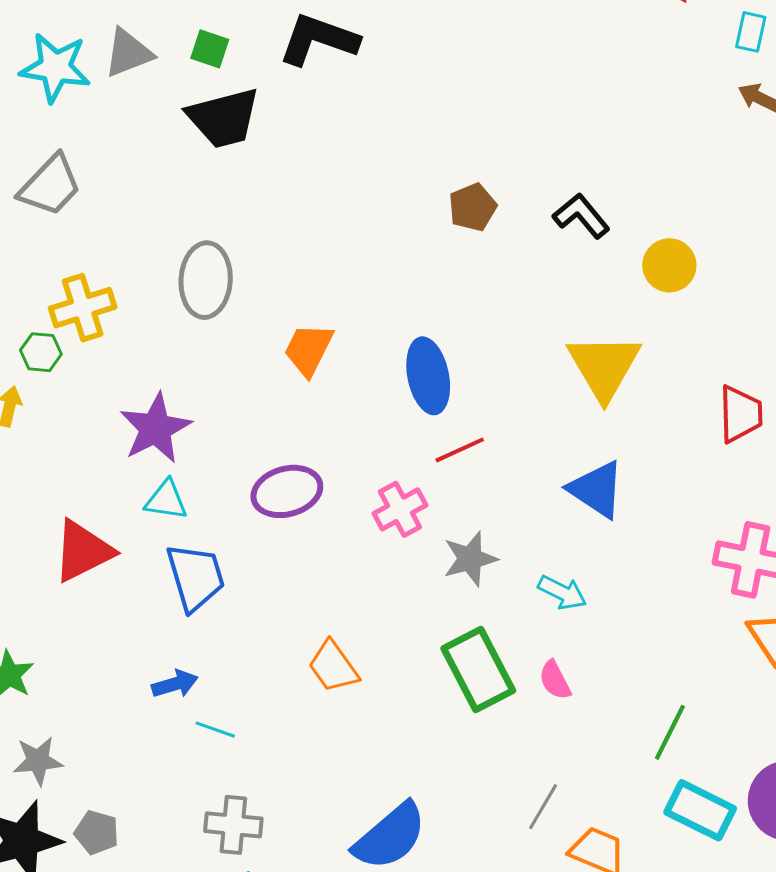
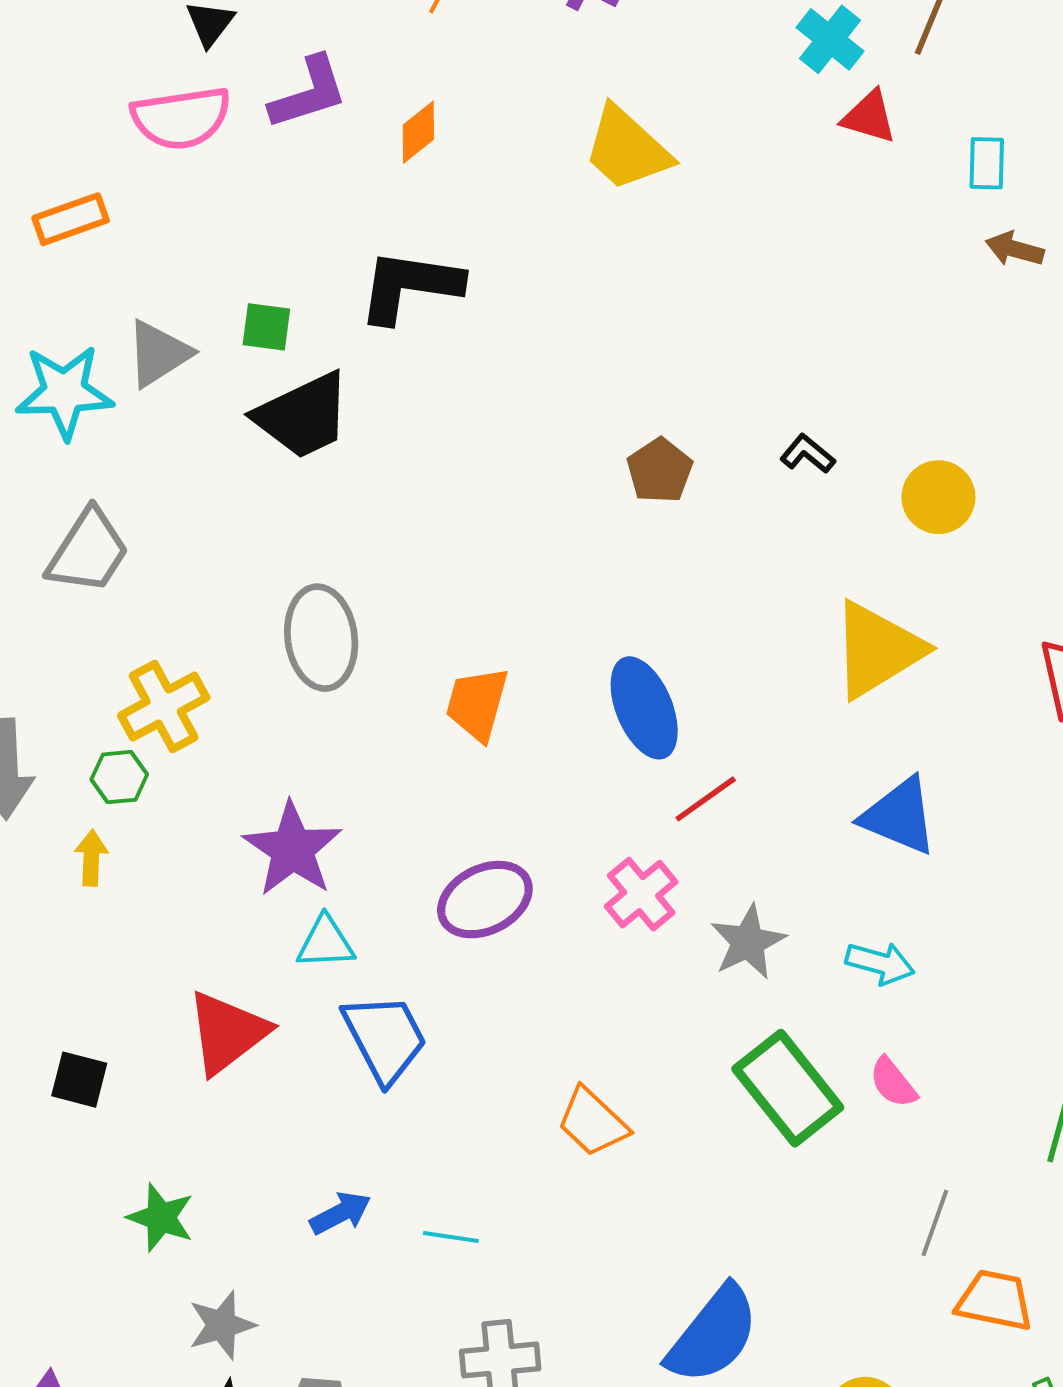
black L-shape: (581, 216) -> (808, 454), size x0.7
yellow triangle: (604, 367) -> (877, 650), turned 40
blue arrow: (175, 684) -> (340, 1213), moved
gray line: (543, 807) -> (935, 1223), moved

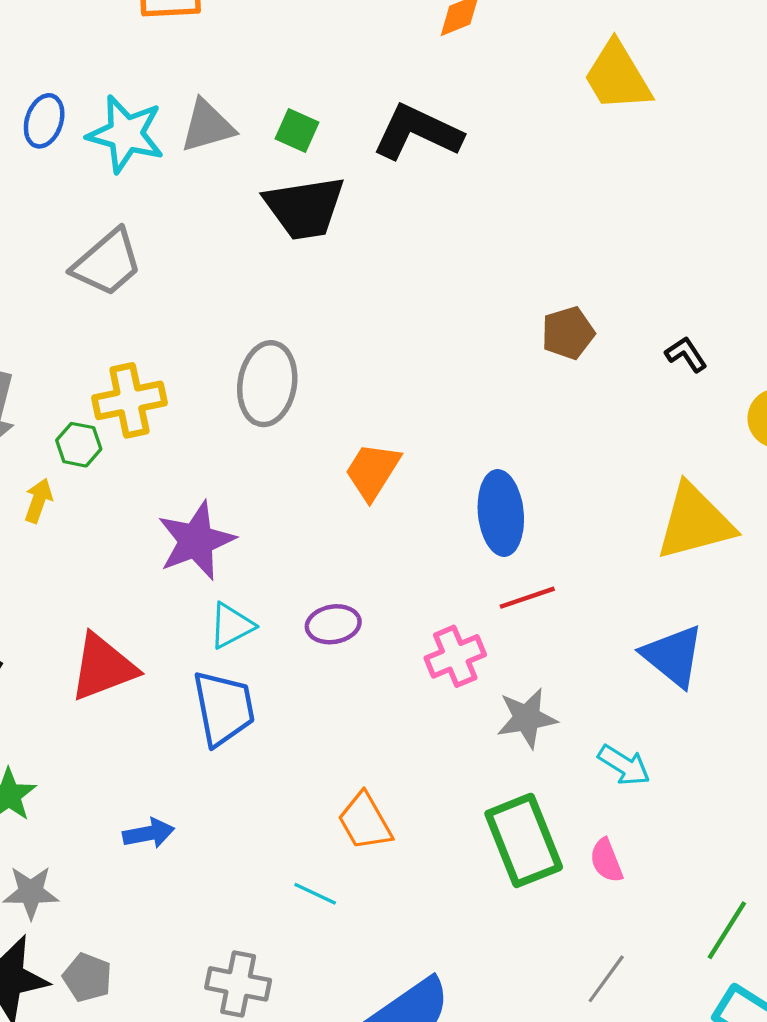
purple ellipse: (485, 900) -> (333, 624), size x0.7
cyan triangle: (325, 943) -> (231, 626), moved, turned -42
cyan line: (451, 1237) -> (315, 894), moved

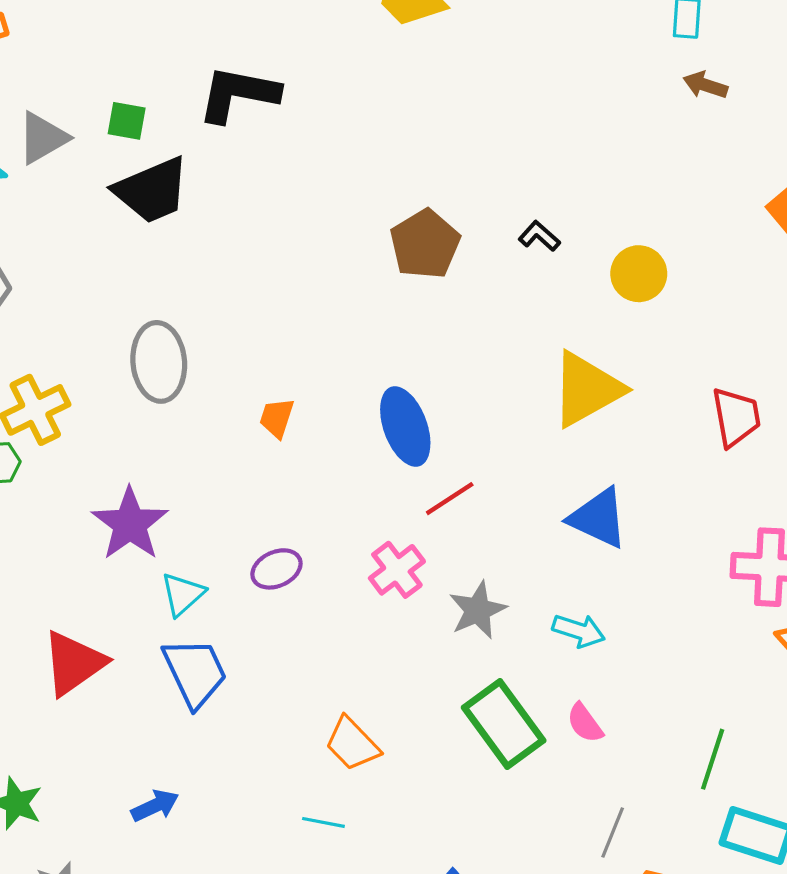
brown pentagon: (568, 333) -> (425, 244), size x1.4
orange trapezoid: (373, 471) -> (277, 418), size x0.7

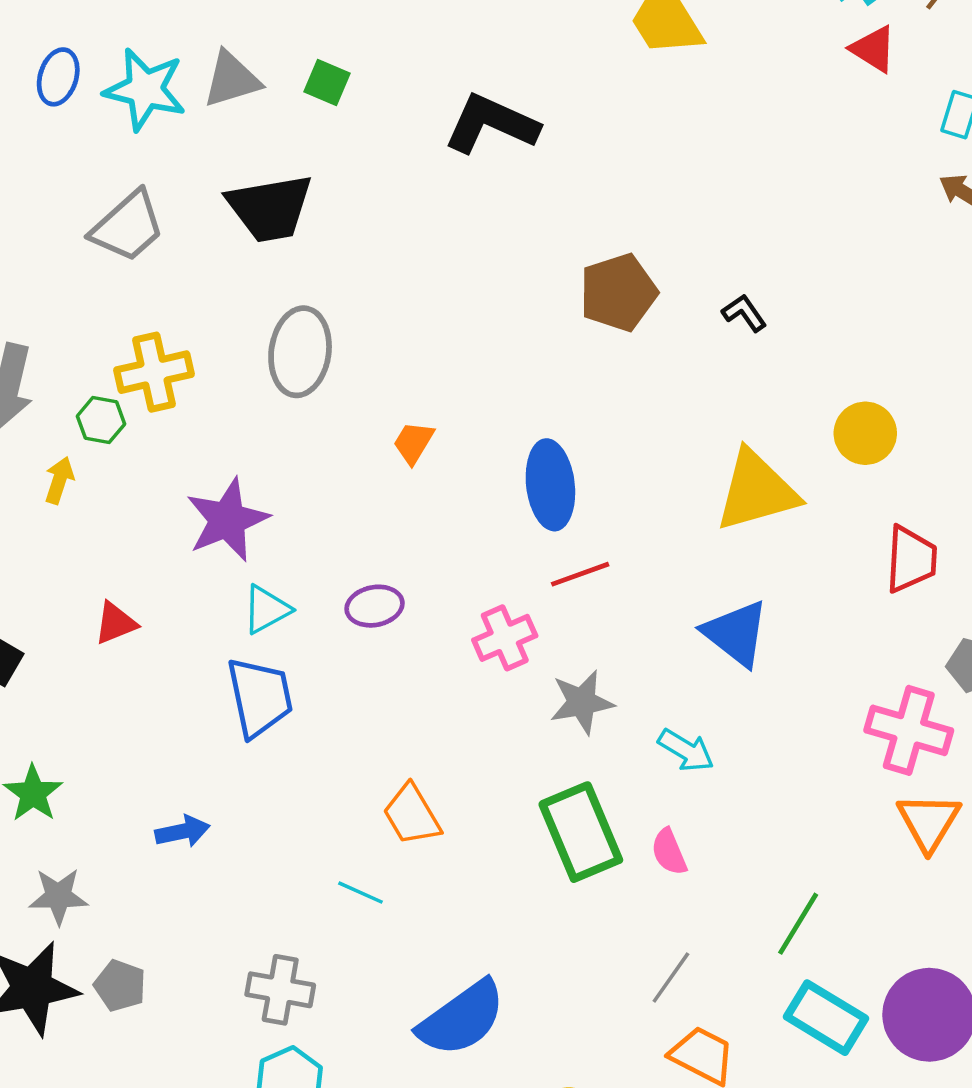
black L-shape: (238, 94) -> (491, 124), moved
black trapezoid: (152, 190) -> (270, 208), moved
yellow circle: (639, 274) -> (865, 433), moved
red triangle: (74, 663) -> (115, 623), moved, size x0.6

